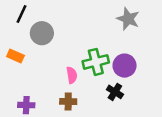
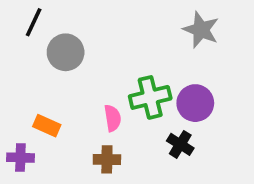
orange rectangle: (15, 56) -> (47, 126), moved
purple cross: (26, 105) -> (20, 158), moved

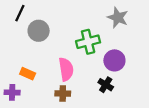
green cross: (150, 97) -> (88, 42), moved
pink semicircle: (113, 118) -> (66, 69), size x1.5

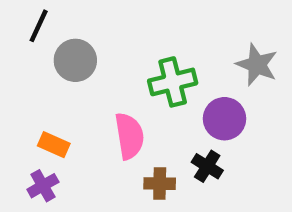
gray star: (118, 18) -> (257, 65), moved
purple cross: (12, 92) -> (43, 186), moved, turned -32
brown cross: (63, 93) -> (160, 184), moved

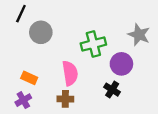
brown cross: (160, 184) -> (65, 99), moved

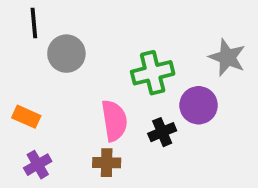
black line: (21, 14) -> (34, 23), turned -30
orange rectangle: (29, 78) -> (26, 117), moved
black cross: (112, 90) -> (162, 132), moved, turned 35

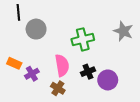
purple circle: (199, 105) -> (108, 80), moved
brown cross: (107, 163) -> (58, 88), turned 32
purple cross: (38, 165) -> (32, 74), moved

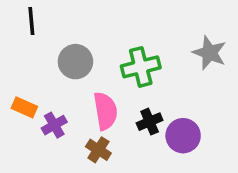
gray circle: (36, 29) -> (75, 62), moved

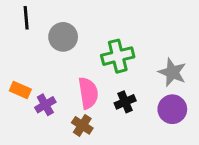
gray star: (210, 53) -> (172, 72), moved
gray circle: (75, 62) -> (63, 37), moved
purple circle: (183, 136) -> (172, 109), moved

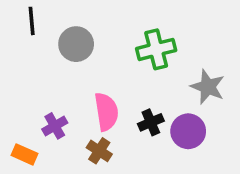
green cross: (118, 56) -> (156, 49), moved
orange rectangle: (20, 90) -> (25, 154), moved
purple circle: (172, 109) -> (188, 131), moved

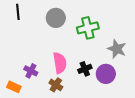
gray circle: (76, 44) -> (56, 18), moved
purple cross: (55, 126) -> (31, 71), turned -32

